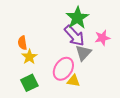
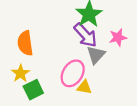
orange semicircle: (22, 43) -> (25, 43), size x1.5
yellow star: (29, 57) -> (21, 73), moved

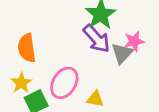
gray triangle: (96, 55) -> (122, 53), moved
pink ellipse: (73, 73) -> (64, 83), moved

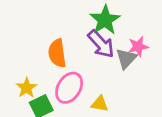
orange semicircle: (27, 48) -> (57, 53), moved

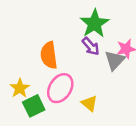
purple arrow: (101, 44) -> (91, 46), size x0.7
yellow triangle: (100, 104) -> (89, 103), turned 30

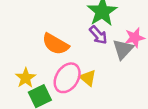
orange semicircle: (49, 55) -> (55, 44), turned -52
yellow triangle: (89, 103) -> (88, 78), moved

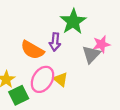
purple arrow: (98, 35) -> (55, 42), moved, turned 48

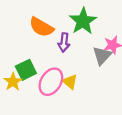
orange semicircle: (32, 50) -> (41, 27), moved
green square: (19, 95) -> (26, 70), moved

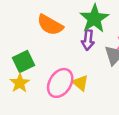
purple arrow: (64, 43) -> (88, 40), moved
green square: (26, 70) -> (24, 62), moved

